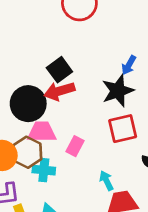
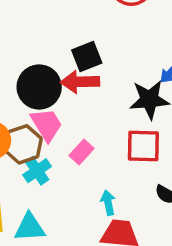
pink trapezoid: (42, 132) -> (46, 125), turned 44
cyan cross: (44, 170) -> (37, 171), turned 35

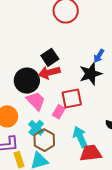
brown hexagon: (23, 144) -> (44, 140), moved
red square: (143, 146) -> (72, 99), moved
cyan arrow: (108, 203) -> (80, 137), size x1.5

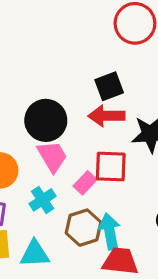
black square: (50, 57) -> (109, 86), moved
red arrow: (49, 72) -> (106, 116), moved
brown hexagon: (44, 140) -> (84, 228), moved

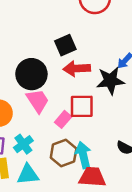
black square: (109, 86) -> (65, 45), moved
cyan cross: (43, 200) -> (23, 144), moved

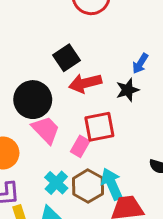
black star: (110, 81) -> (128, 90), size x0.7
cyan cross: (23, 144) -> (56, 183), moved

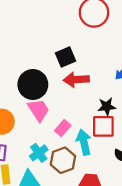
black star: (128, 90) -> (107, 107), moved
red square: (99, 127) -> (103, 126), moved
cyan arrow: (112, 184) -> (84, 142), moved

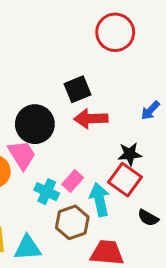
pink trapezoid: (39, 110) -> (22, 155), moved
red square: (103, 126) -> (125, 180), turned 35
cyan cross: (39, 153) -> (47, 192), moved, turned -30

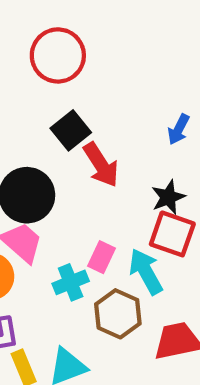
red circle: (115, 32) -> (58, 55), moved
red arrow: (91, 119) -> (101, 165), turned -104
cyan cross: (47, 192) -> (71, 282), turned -30

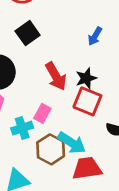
red arrow: (101, 165) -> (56, 76), moved
cyan arrow: (146, 272) -> (72, 143), moved, turned 148

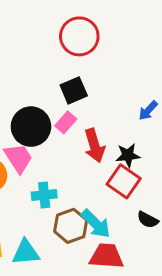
pink rectangle: (42, 113) -> (66, 122), moved

